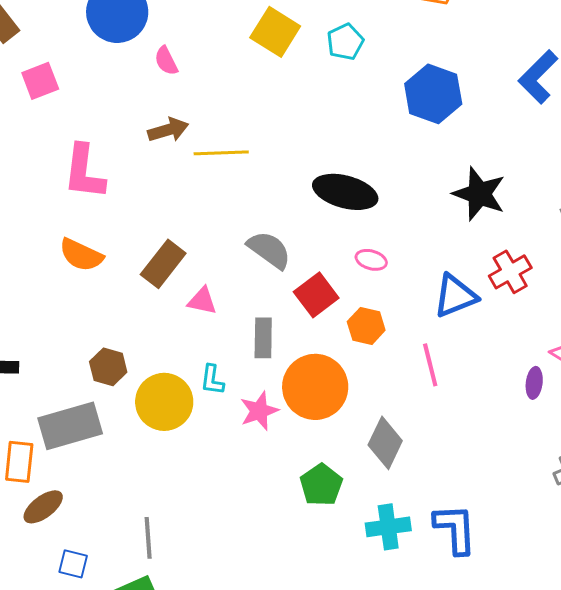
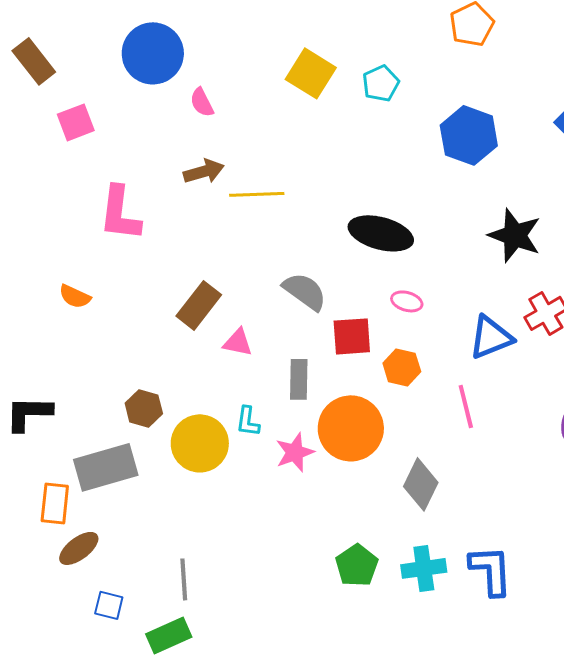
orange semicircle: (81, 255) -> (75, 296), moved, size x0.7
red square: (316, 295) -> (352, 336), turned 33
green pentagon: (321, 485) -> (357, 565), moved

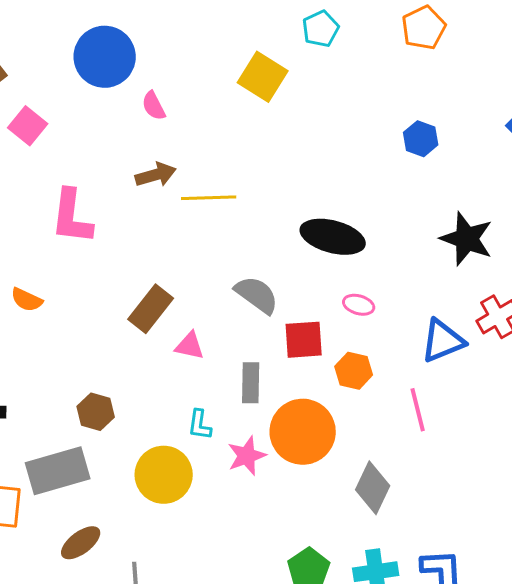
cyan pentagon: (381, 83) -> (321, 29), moved
pink square: (76, 122) -> (28, 126), turned -30
blue hexagon: (469, 135) -> (421, 139), size x0.6
yellow circle: (200, 443) -> (164, 475), moved
brown ellipse: (79, 548) -> (81, 543), moved

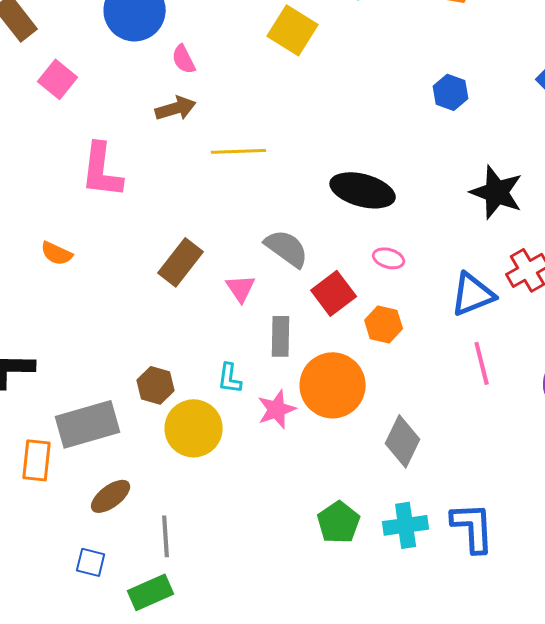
brown arrow: (156, 175) -> (176, 108), moved
red square: (304, 340) -> (334, 293), turned -33
pink triangle: (190, 346) -> (241, 288), moved, turned 44
pink line: (418, 410) -> (482, 363), moved
brown hexagon: (96, 412) -> (156, 385), moved

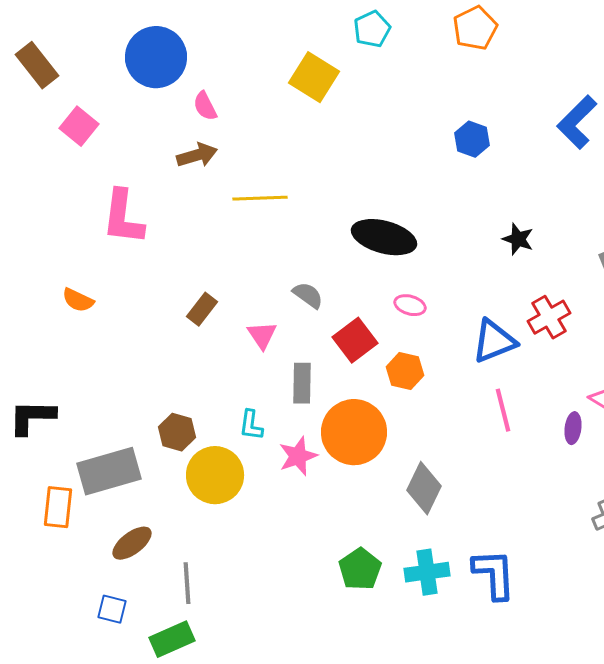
black star: (497, 192) -> (518, 239), size x0.6
gray semicircle: (287, 248) -> (308, 295), size x0.7
brown rectangle: (181, 262) -> (202, 309), size x0.7

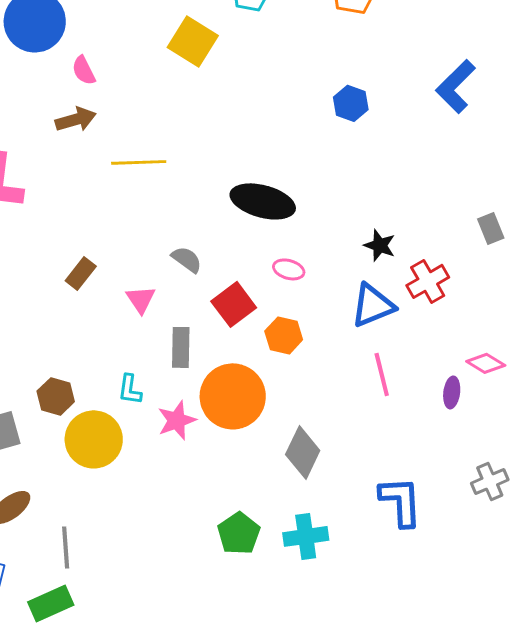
black star: (518, 239) -> (380, 245), moved
blue L-shape: (494, 574) -> (401, 501), moved

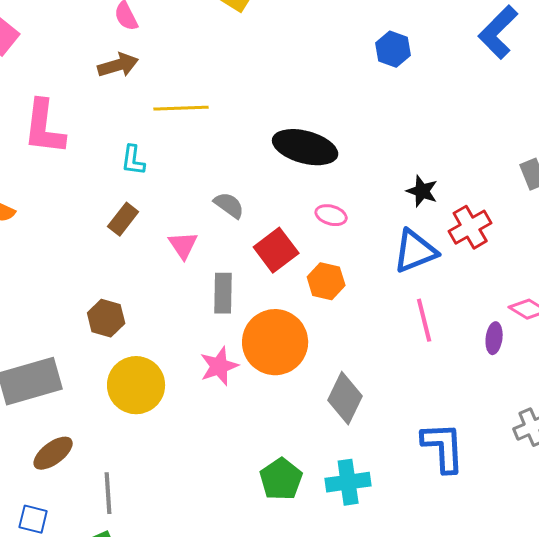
cyan L-shape: (130, 389) -> (133, 160), moved
brown hexagon: (56, 396) -> (106, 318), moved

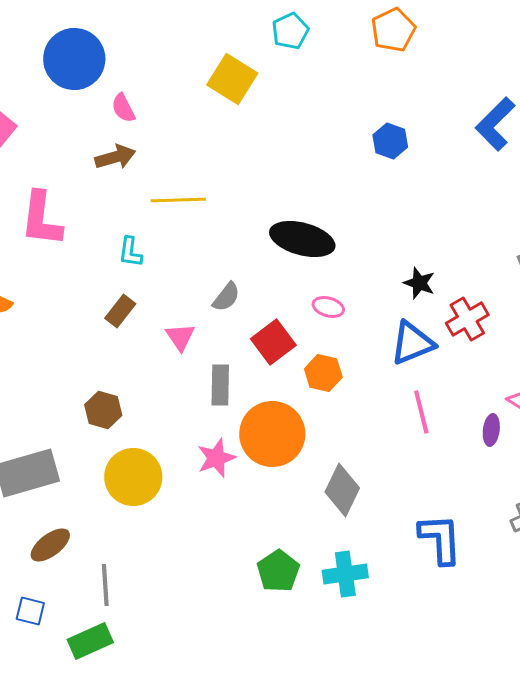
gray semicircle: (229, 205) -> (226, 297), turned 92

